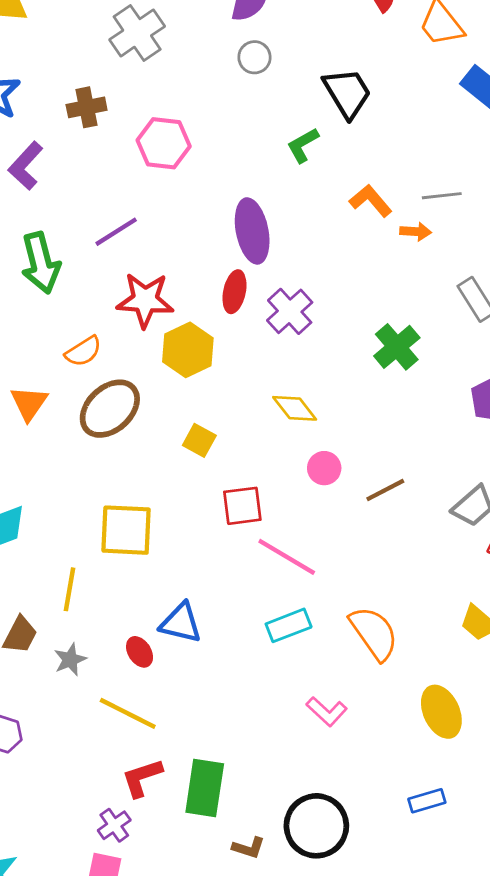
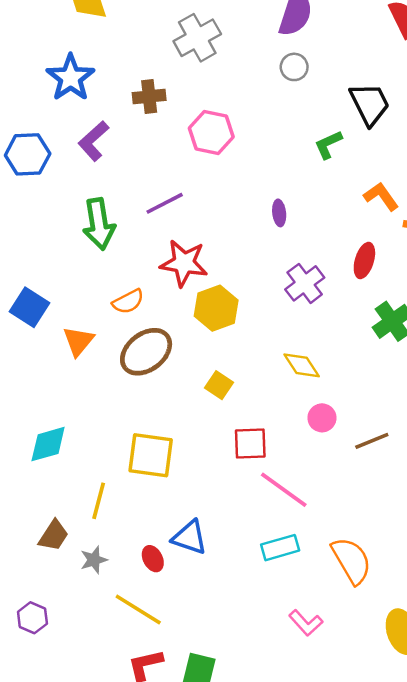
purple ellipse: (252, 231) -> (279, 213), size x0.5
red ellipse: (234, 292) -> (364, 261), moved

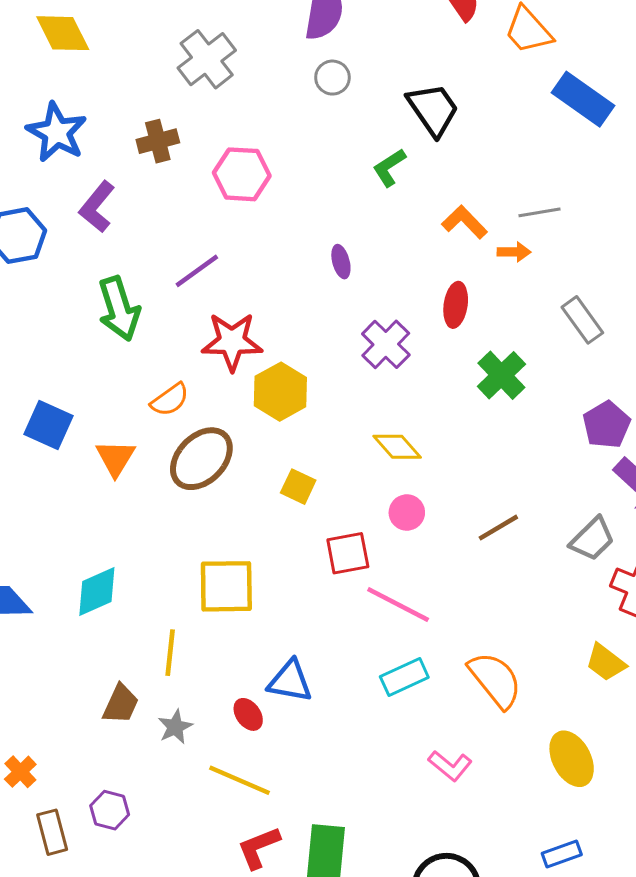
pink circle: (322, 418) -> (407, 512), moved

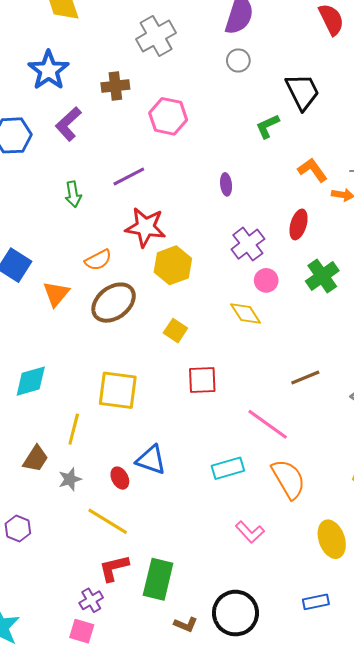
green arrow: (119, 309) -> (73, 194), size x0.6
pink circle: (407, 512) -> (266, 280), moved
pink line: (398, 604) -> (268, 424), moved

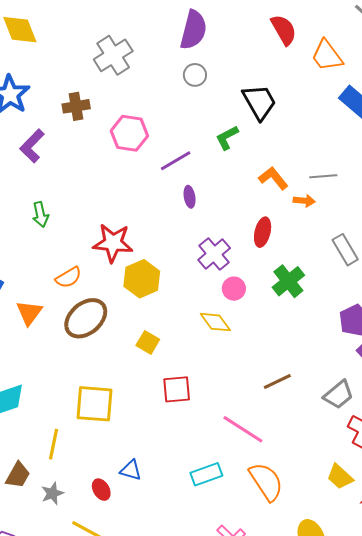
purple line: (129, 177) -> (176, 161), moved
blue triangle: (151, 460) -> (131, 470), size x0.7

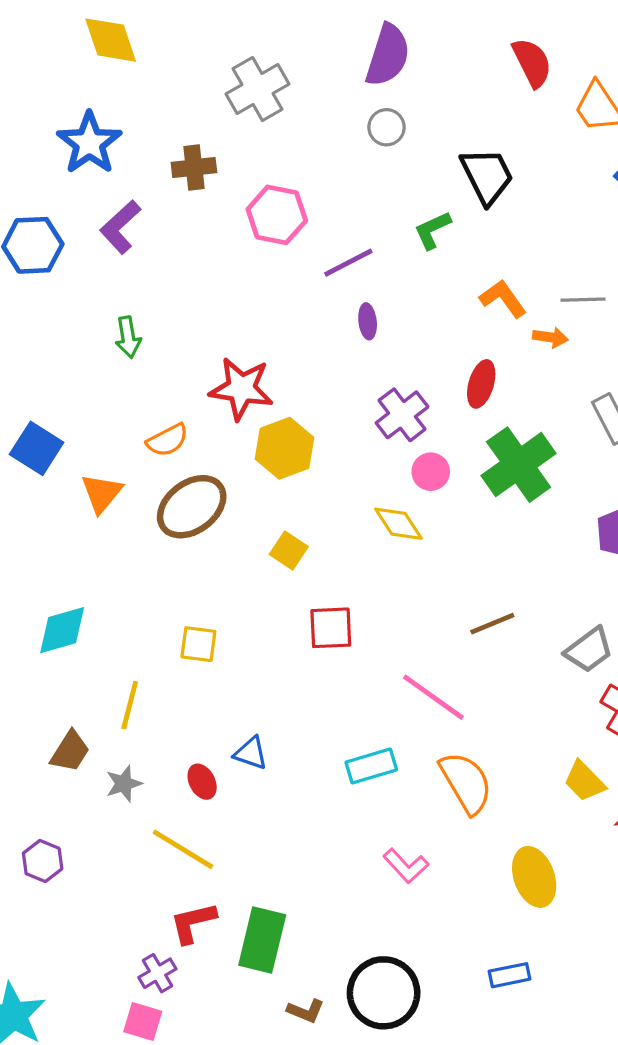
green cross: (288, 281) -> (519, 465), size x1.4
yellow square: (94, 404) -> (198, 644), size x0.6

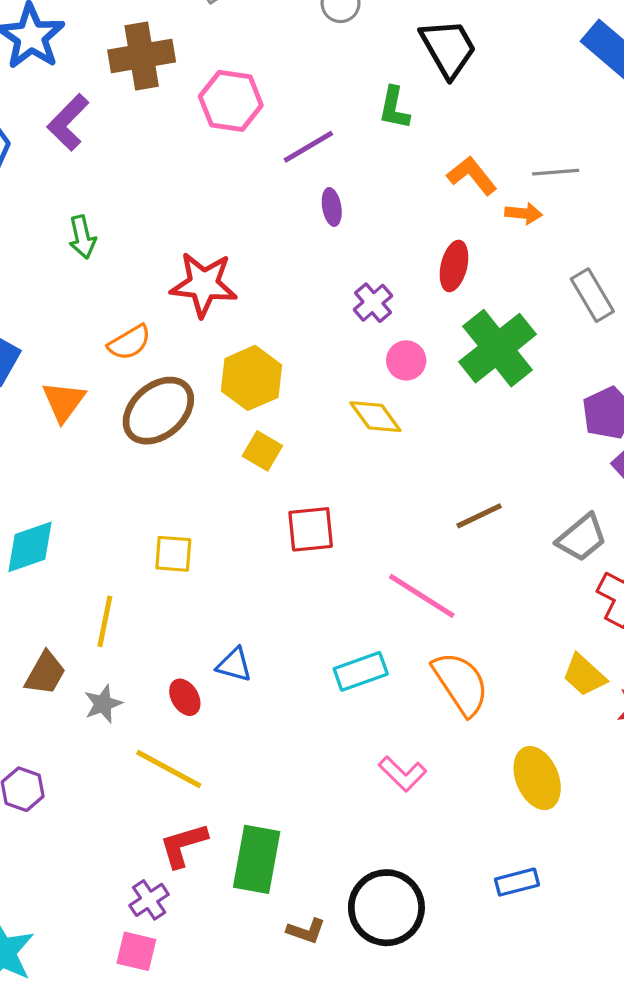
brown cross: (194, 167) -> (142, 56), size x1.4
green L-shape: (432, 230) -> (394, 108), turned -51
purple cross: (402, 415) -> (373, 303), size x0.7
yellow hexagon: (285, 448) -> (251, 378), moved

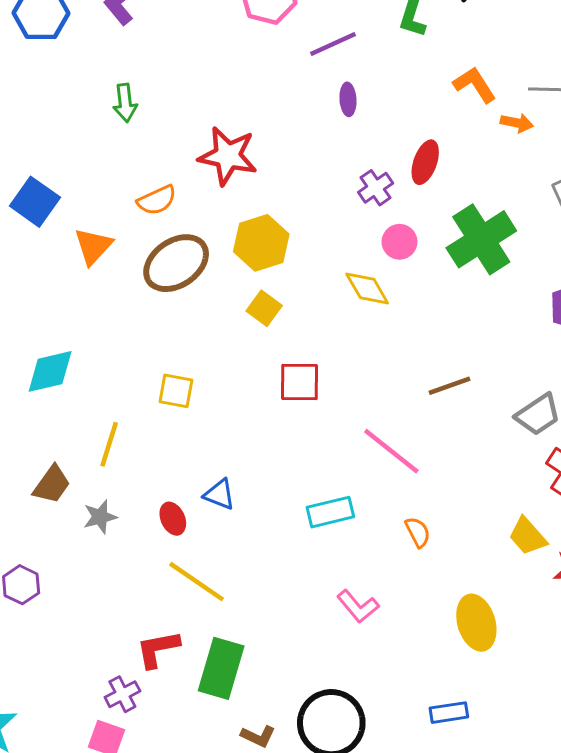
red ellipse: (454, 266) -> (425, 162), moved
orange semicircle: (461, 683) -> (418, 532), size x0.5
yellow line: (169, 769) -> (197, 582), moved

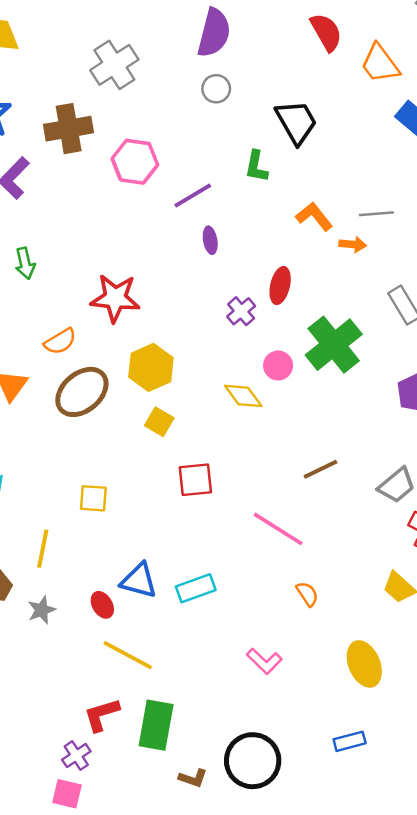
pink circle: (399, 242) -> (278, 366), moved
blue triangle: (219, 494) -> (139, 581), size x1.4
cyan rectangle: (330, 512) -> (196, 588), moved

